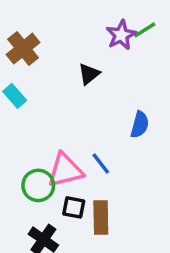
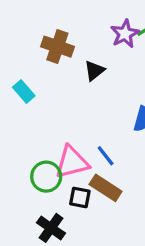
brown cross: (23, 49) -> (57, 47), moved, turned -32
brown rectangle: (101, 218) -> (106, 188), moved, turned -56

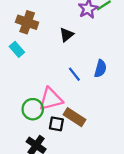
brown cross: (57, 47) -> (27, 22), moved
blue line: (106, 156) -> (74, 74), moved

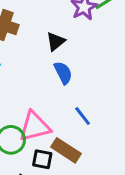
blue semicircle: (100, 69) -> (63, 73), moved, turned -42
blue line: (74, 74) -> (83, 116), moved

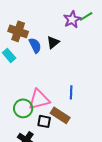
blue semicircle: (63, 73) -> (35, 45), moved
blue line: (83, 116) -> (71, 92), turned 40

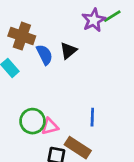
pink triangle: (39, 99) -> (50, 126), size x0.6
green circle: (23, 108) -> (32, 121), moved

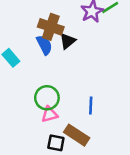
brown cross: (22, 36) -> (51, 27), moved
green circle: (32, 121) -> (47, 98), moved

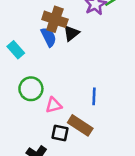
green circle: (47, 98) -> (31, 89), moved

